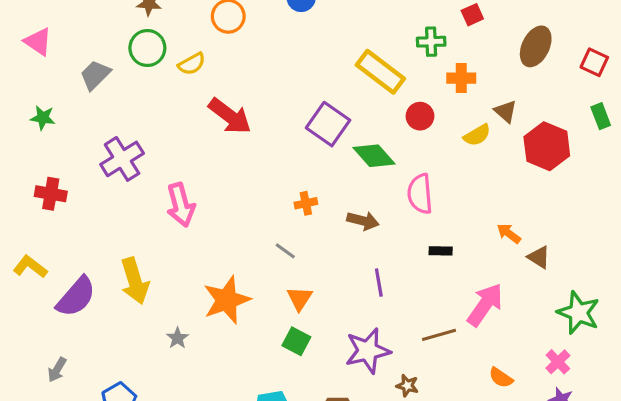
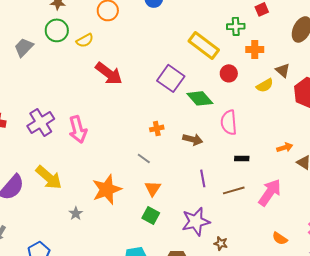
purple cross: (122, 159) -> (41, 122), moved
orange arrow: (509, 233) -> (285, 147), turned 126
yellow arrow: (135, 281) -> (49, 177), turned -32
brown line: (439, 335) -> (234, 190), moved

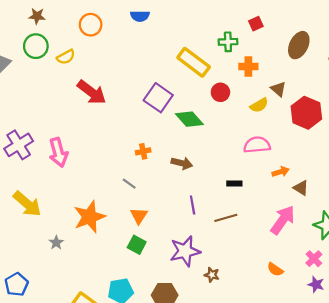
pink semicircle: (229, 122) -> (257, 145), moved, turned 90
pink arrow: (270, 192) -> (283, 220), moved

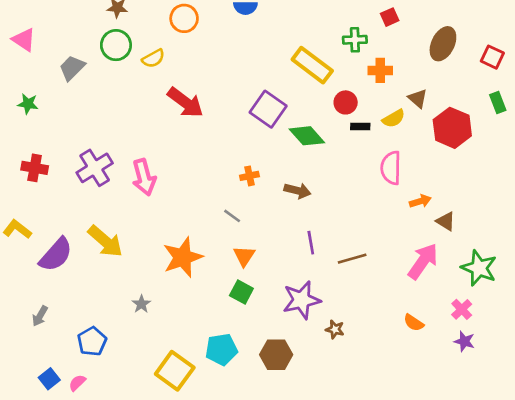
pink semicircle: (257, 145) -> (391, 168), turned -84
black rectangle: (234, 184) -> (360, 126), moved
gray star: (56, 243) -> (141, 304), moved

